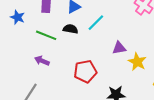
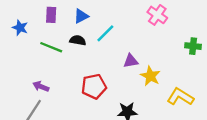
purple arrow: (42, 61) -> (41, 86), moved

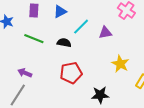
black semicircle: (78, 40) -> (64, 43), moved
purple triangle: (131, 61) -> (105, 33), moved

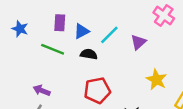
purple rectangle: (34, 11) -> (60, 23), moved
blue triangle: (60, 12) -> (82, 31), moved
purple triangle: (105, 33) -> (138, 42), turned -32

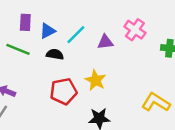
pink cross: (164, 16) -> (135, 30), moved
purple triangle: (138, 42) -> (105, 42), turned 35
yellow star: (156, 80) -> (96, 80), moved

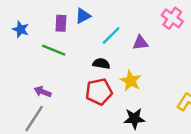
pink cross: (135, 30) -> (172, 18), moved
blue triangle: (48, 31) -> (83, 16), moved
black semicircle: (55, 54) -> (101, 64), moved

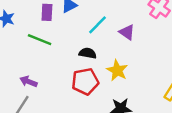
purple triangle: (140, 43) -> (127, 32), turned 42

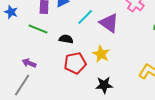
purple triangle: (127, 32) -> (109, 23), size x1.5
black semicircle: (88, 53) -> (66, 39), moved

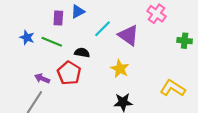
blue star: (11, 12) -> (27, 37), moved
red pentagon: (75, 63) -> (69, 73), moved, turned -30

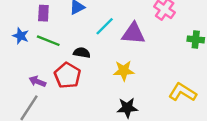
purple rectangle: (58, 18) -> (43, 13), moved
purple triangle: (128, 35) -> (133, 33), turned -30
yellow star: (120, 69) -> (124, 71), turned -30

